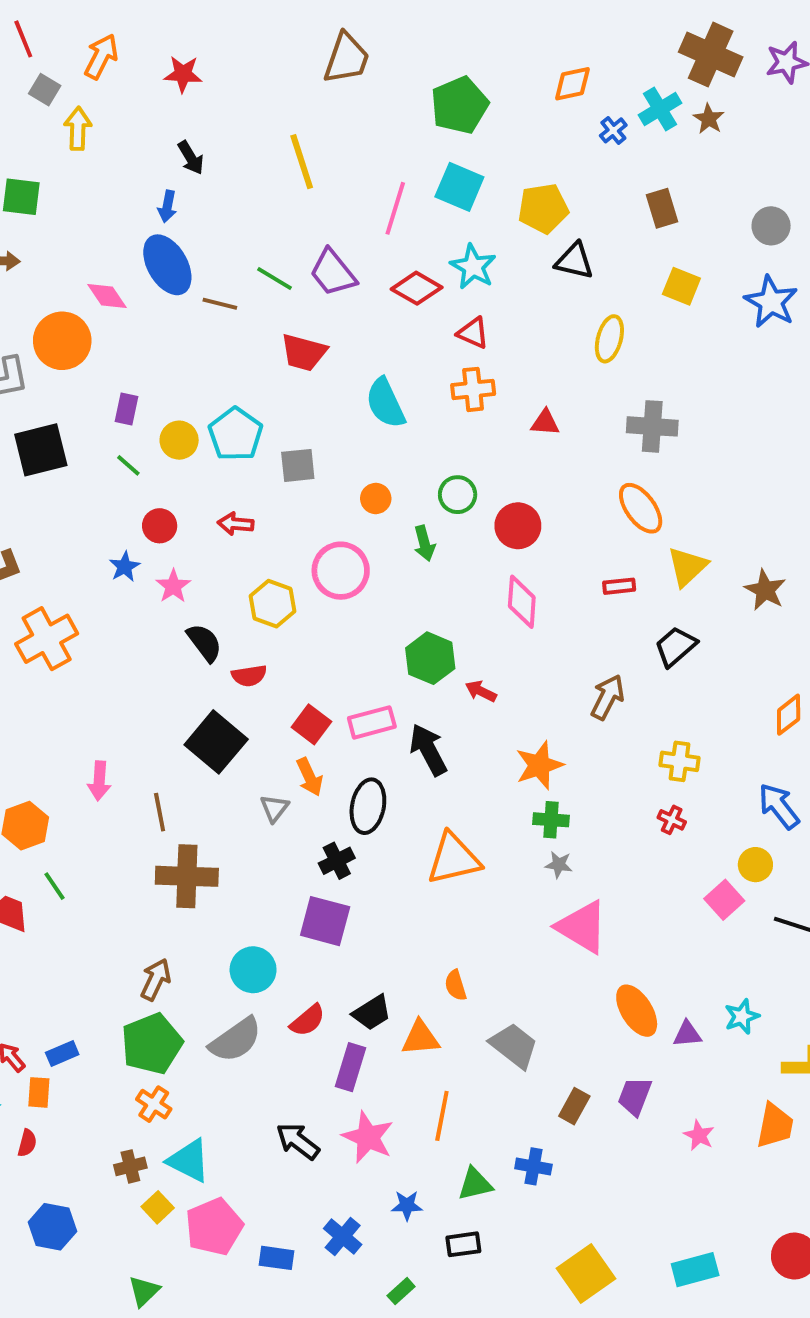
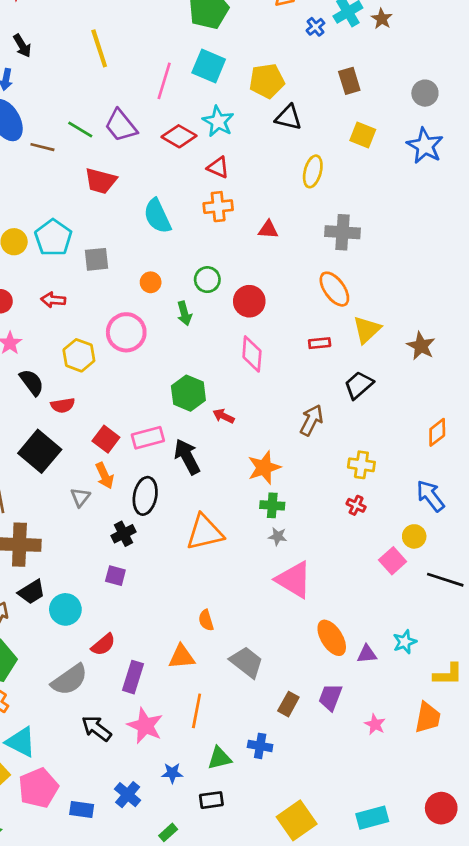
purple square: (325, 921) -> (115, 576), size x0.6
black trapezoid: (372, 1013) -> (32, 592), moved
gray semicircle: (236, 1040) -> (69, 680), moved

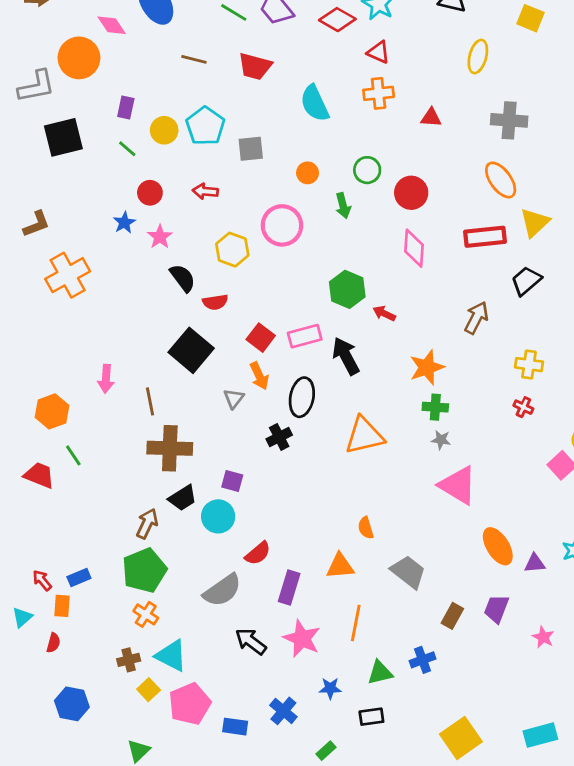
brown line: (42, 147) -> (194, 59), moved
red rectangle: (320, 343) -> (485, 237), size x1.8
purple square: (115, 576) -> (232, 481), moved
blue cross: (260, 746) -> (423, 660), turned -30

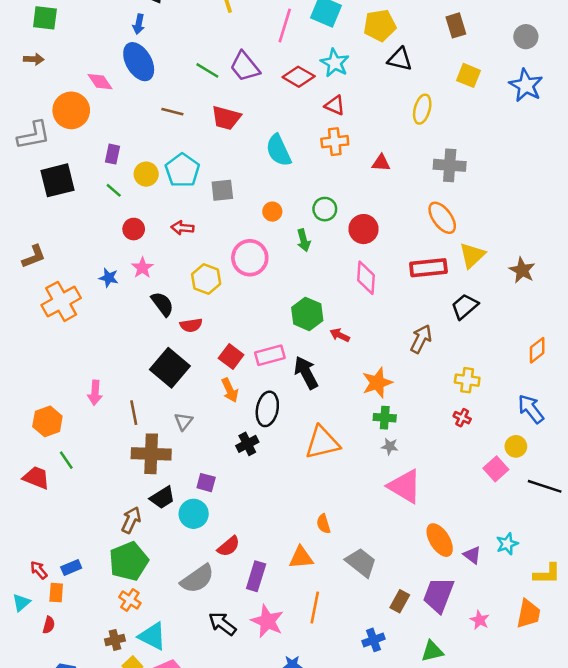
blue star: (124, 223) -> (109, 278), moved, turned -30
gray triangle: (234, 399) -> (184, 421), moved
purple triangle: (535, 563) -> (472, 555), turned 42
purple trapezoid: (496, 609) -> (438, 595), size x1.4
green triangle: (380, 673) -> (432, 651), moved

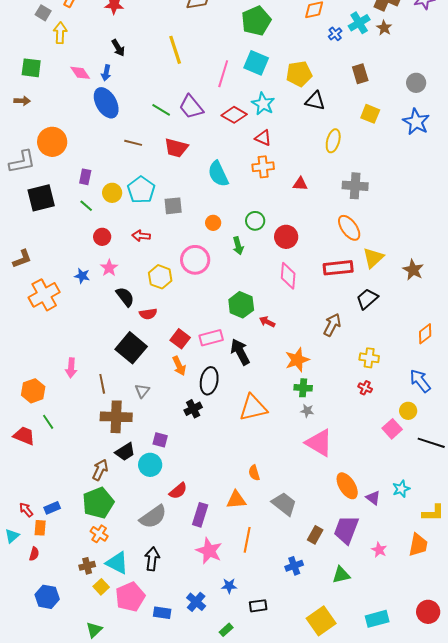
pink diamond: (100, 82) -> (80, 73), moved
black arrow: (222, 624) -> (152, 559), moved, turned 60

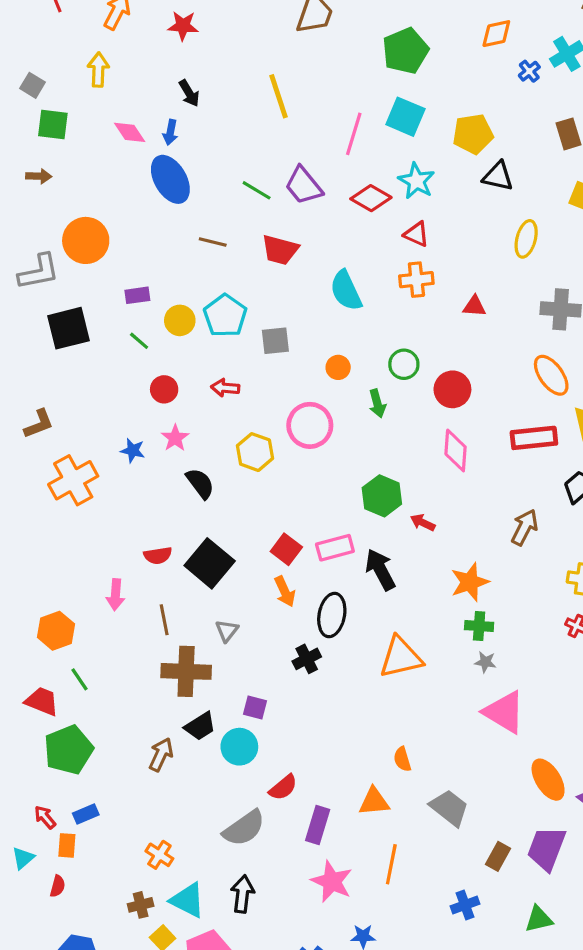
gray square: (43, 13) -> (32, 85), moved
purple rectangle: (85, 177) -> (137, 295), turned 70
red semicircle: (148, 314) -> (158, 555), moved
green pentagon: (98, 503) -> (69, 750), moved

